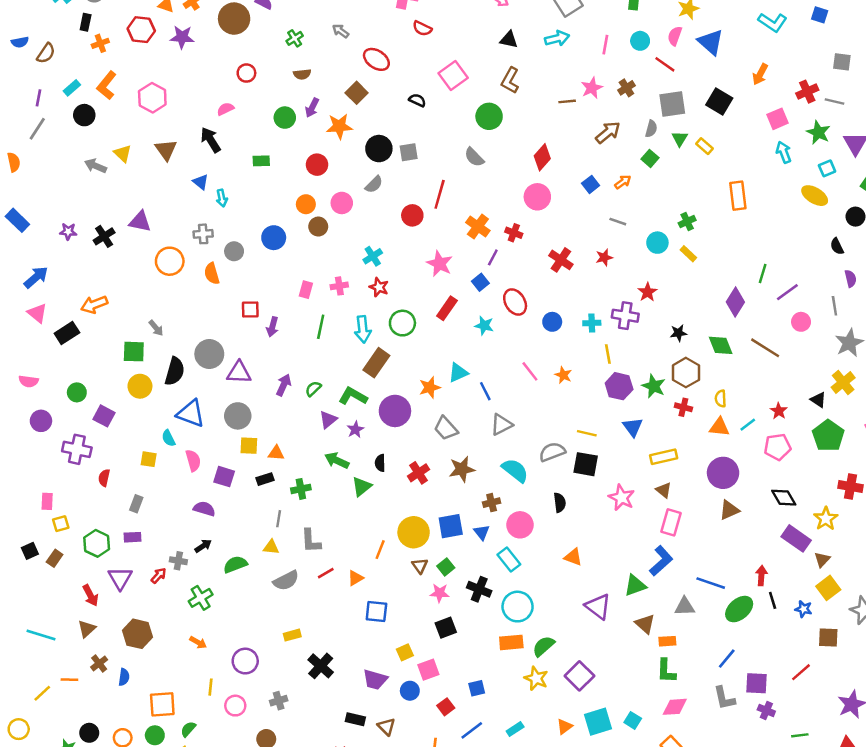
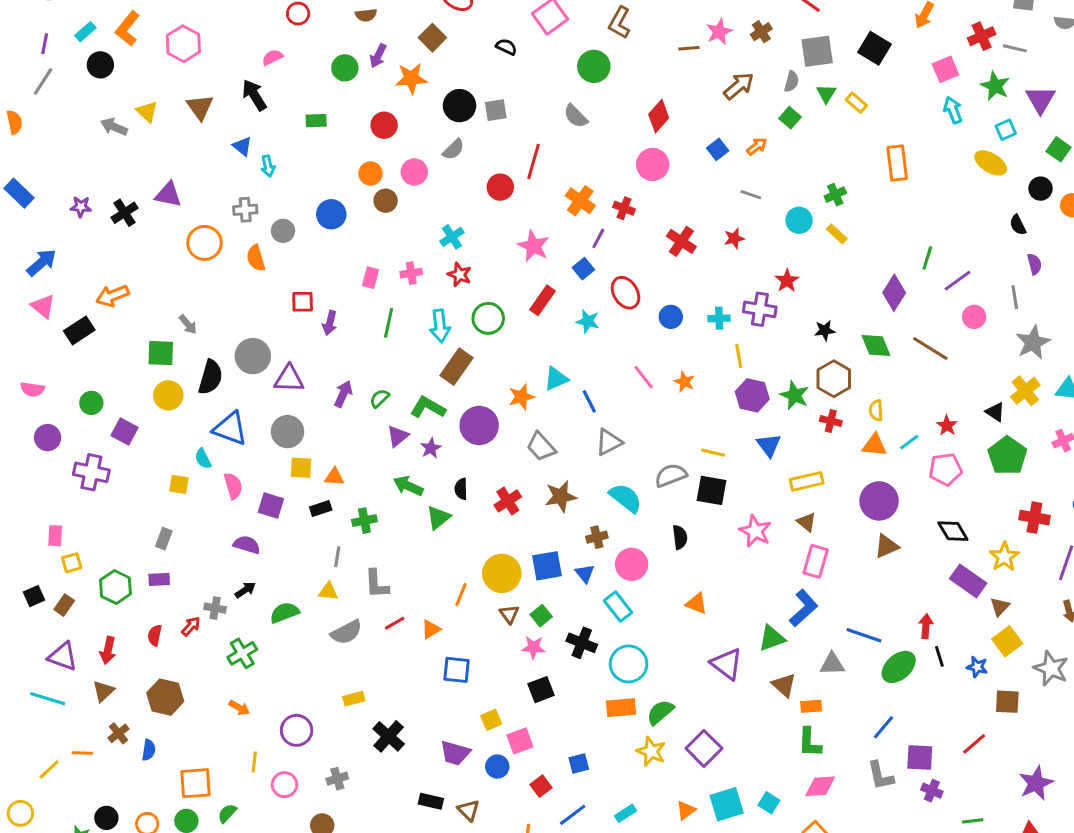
red semicircle: (104, 478) -> (155, 635), moved
purple triangle: (120, 578) -> (63, 656), moved, turned -40
red arrow: (90, 595) -> (108, 650), turned 40

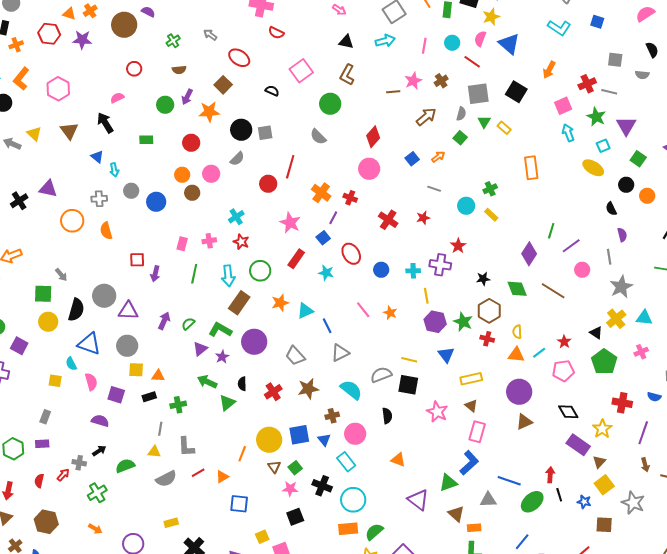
gray circle: (283, 231) -> (131, 191), moved
orange star: (521, 397) -> (280, 303), moved

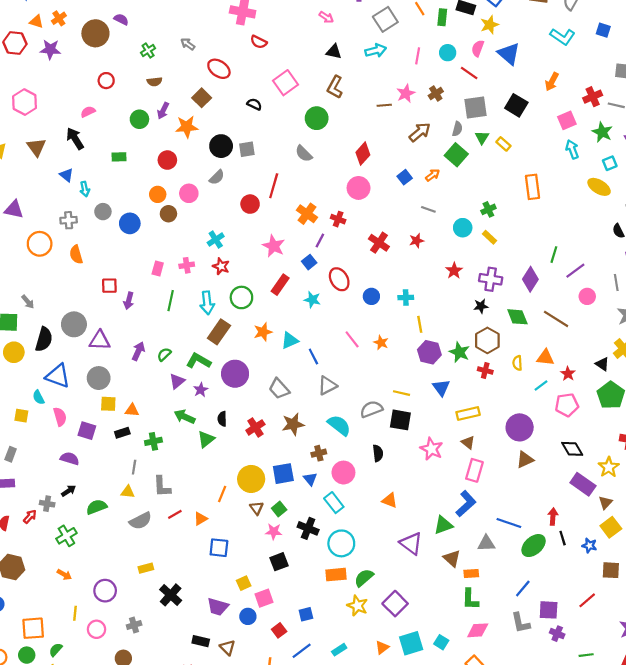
green square: (460, 138) -> (456, 155), size x1.5
purple cross: (440, 265) -> (491, 279), moved
orange triangle: (516, 355) -> (545, 358), moved

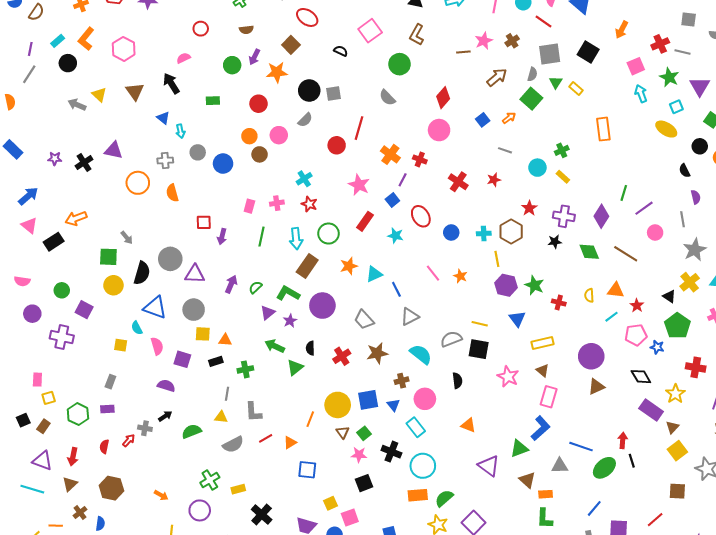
brown hexagon: (487, 340) -> (511, 231), moved
green cross: (66, 536) -> (210, 480), moved
blue star: (589, 546) -> (657, 347), moved

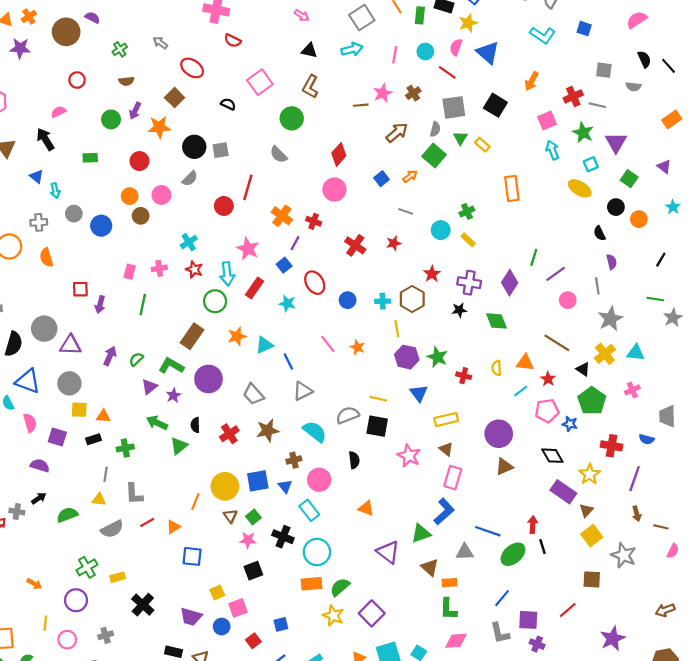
cyan arrow: (296, 239) -> (227, 274), moved
brown line: (626, 254) -> (557, 343), moved

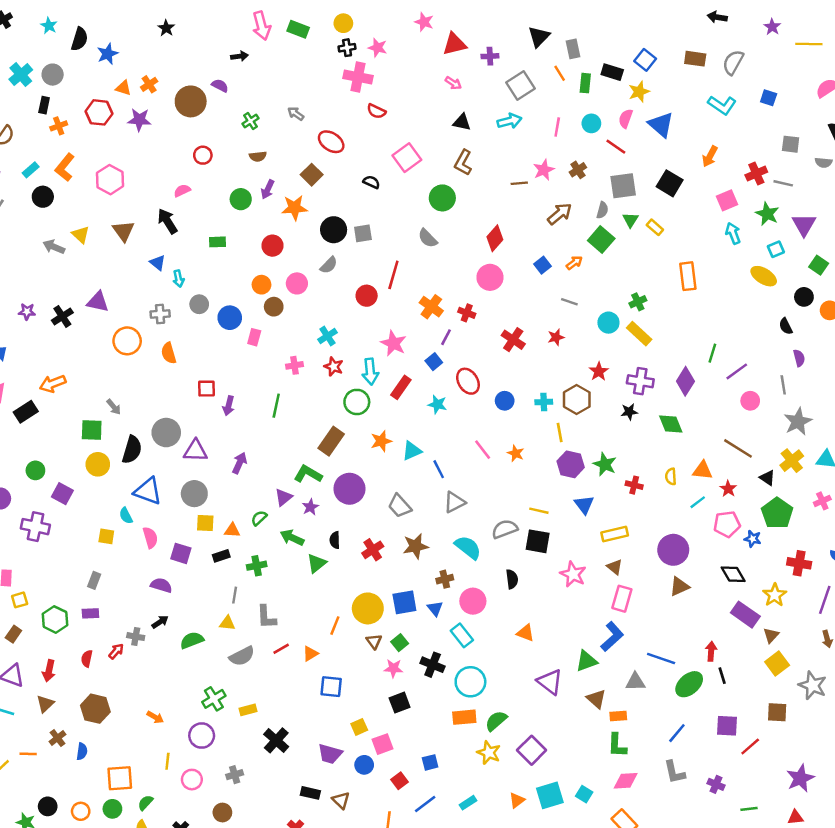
yellow rectangle: (468, 240) -> (639, 334), size x1.5
pink rectangle: (130, 272) -> (254, 337), moved
green semicircle: (136, 359) -> (259, 518), moved
purple square: (528, 620) -> (727, 726), moved

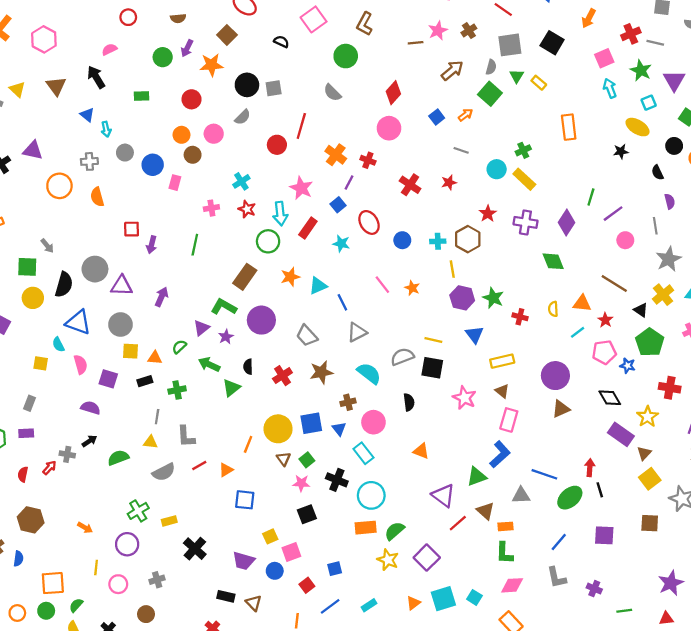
black star: (629, 412) -> (621, 151), moved
red line: (750, 747) -> (458, 523), moved

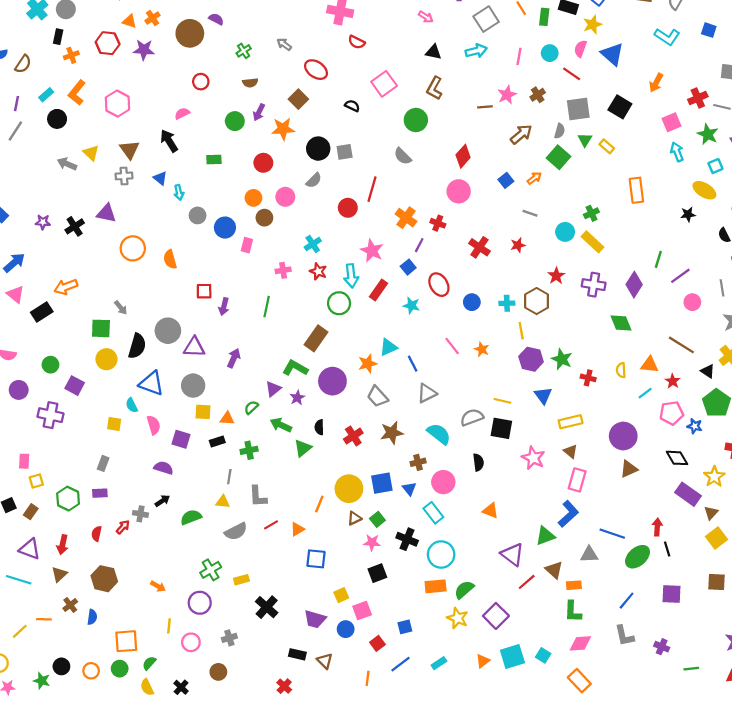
gray cross: (89, 161) -> (124, 176), moved
orange star: (290, 277) -> (368, 364), moved
brown triangle: (284, 459) -> (354, 518), turned 40

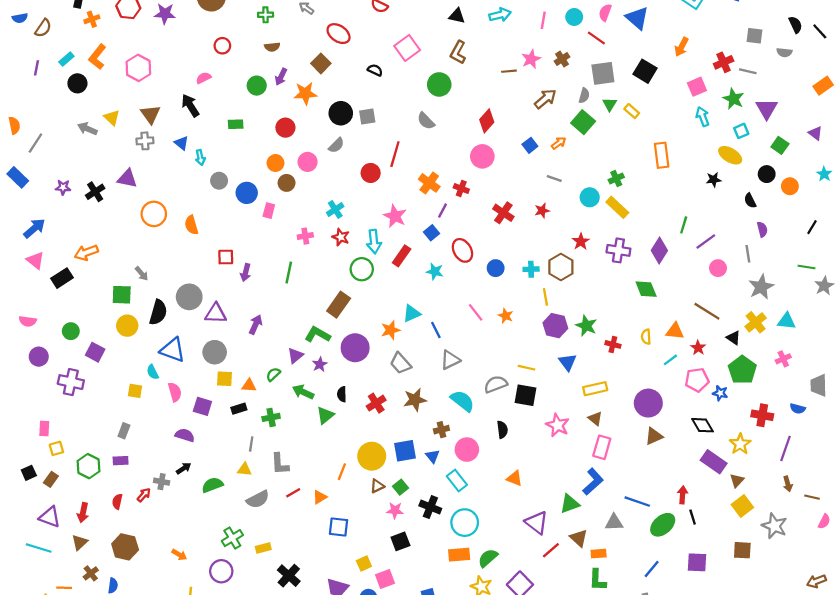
green cross: (244, 51) -> (266, 15), turned 32
gray line: (15, 131) -> (35, 143), moved

